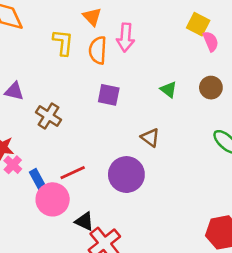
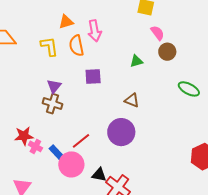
orange triangle: (92, 17) -> (66, 22), turned -49
pink semicircle: (211, 41) -> (157, 33), moved
green triangle: (169, 90) -> (136, 61), turned -40
purple triangle: (14, 91) -> (54, 86), moved, turned -49

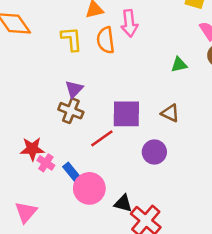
purple square: (93, 77) -> (126, 114), moved, size x1.4
purple circle: (121, 132) -> (154, 152), size x0.7
red line: (81, 141) -> (102, 138), moved

